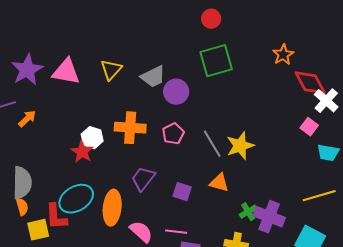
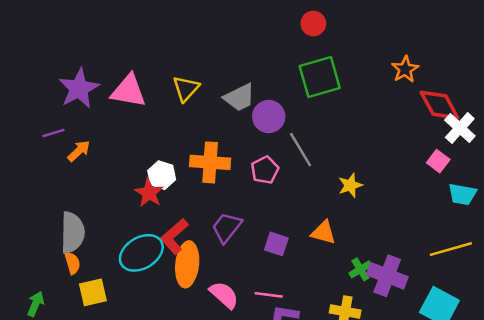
gray line: (212, 144) -> (301, 150), moved
yellow star: (240, 146) -> (350, 185), size x0.7
red L-shape: (56, 217) -> (174, 236), moved, turned 52

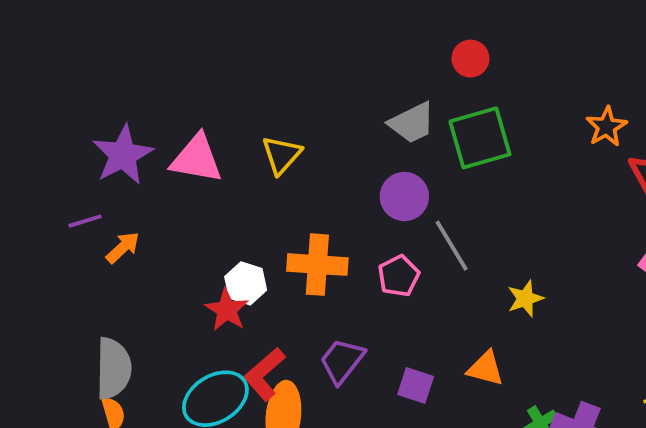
gray trapezoid: (239, 97) -> (412, 123), moved

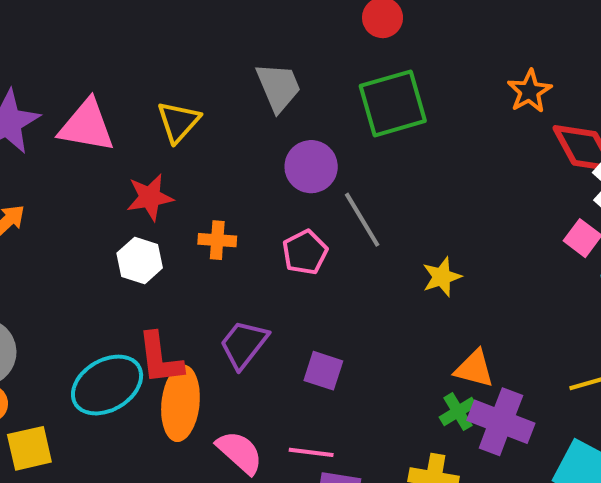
gray trapezoid: (412, 123) -> (278, 87), moved, turned -87
orange cross: (317, 265) -> (217, 240), size x0.6
red star: (227, 310) -> (150, 197), moved, turned 30
orange triangle: (486, 368) -> (474, 369), moved
red L-shape: (265, 374) -> (160, 358), turned -56

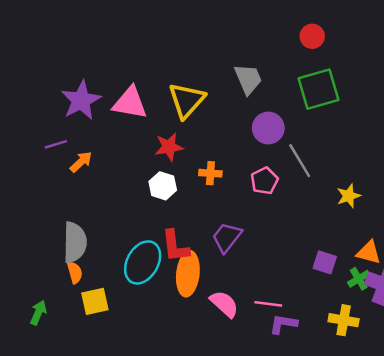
yellow triangle: (178, 122) -> (187, 100), size x1.4
purple square: (323, 371) -> (325, 262), moved
cyan ellipse: (107, 385) -> (143, 262), turned -30

